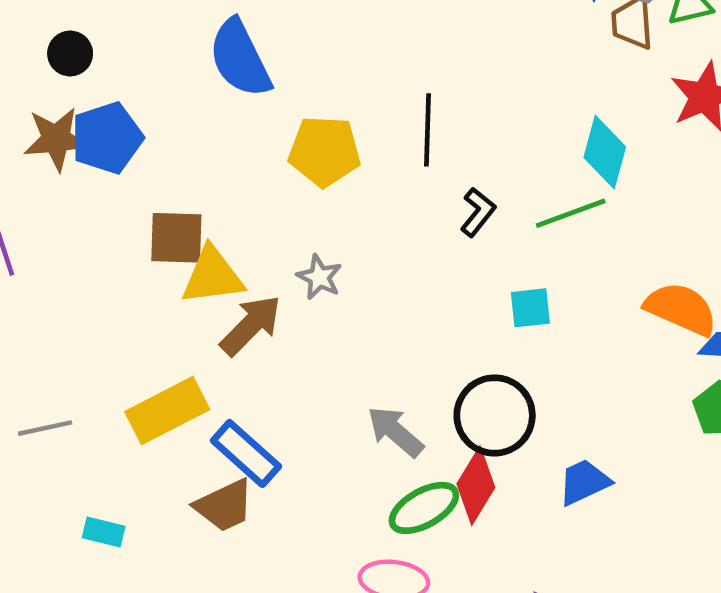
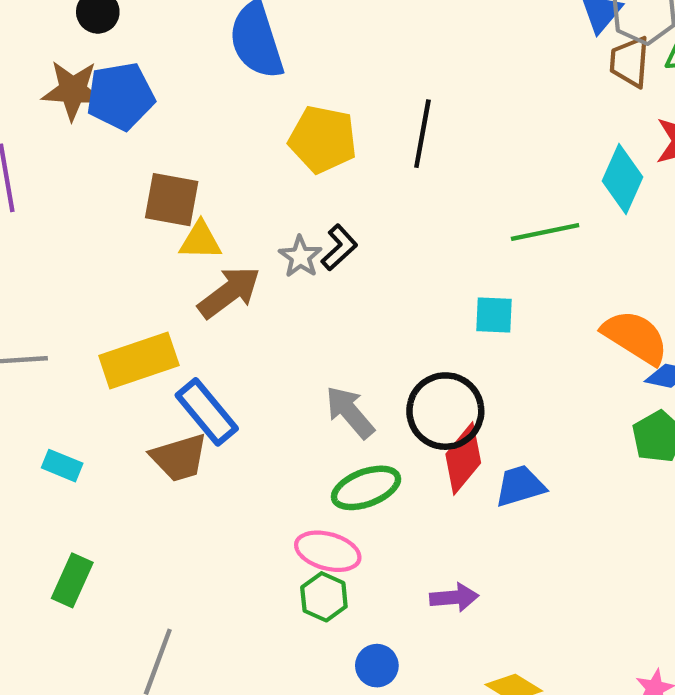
cyan diamond: (605, 152) -> (622, 179), moved
black L-shape: (478, 212) -> (339, 248), moved
yellow triangle: (213, 276) -> (200, 241), size x0.7
red diamond: (476, 486) -> (463, 459), moved

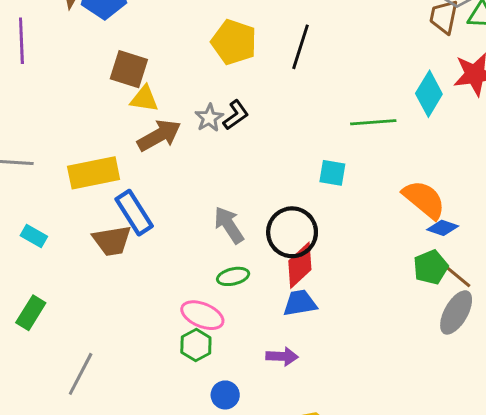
blue trapezoid: (520, 486) -> (300, 303), moved
green ellipse: (366, 488) -> (233, 276), size x0.7

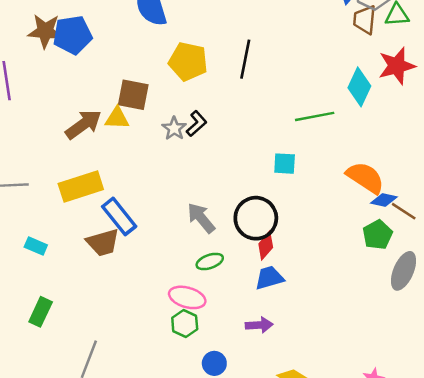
brown square: (129, 69) -> (133, 95), moved
brown arrow: (159, 135) -> (83, 124), moved
red diamond: (300, 265) -> (266, 246), size x0.7
brown line: (457, 276) -> (404, 211), moved

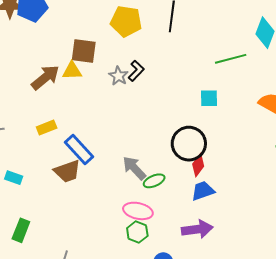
yellow rectangle: (81, 186) -> (47, 127), size x0.6
gray arrow: (201, 218) -> (134, 168), moved
purple arrow: (259, 325) -> (197, 229), size x1.4

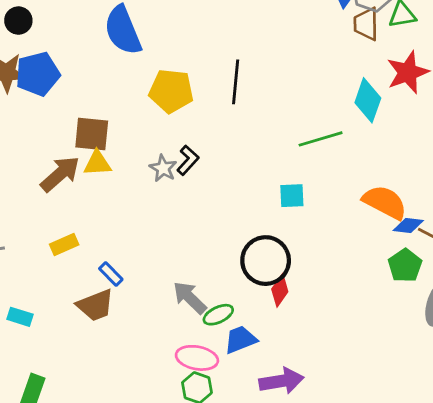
brown square: (84, 51) -> (92, 134), moved
blue rectangle: (79, 150) -> (111, 274), size x0.6
blue trapezoid: (203, 191) -> (241, 340), moved

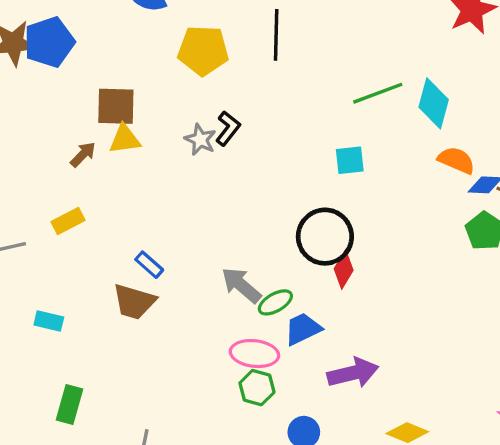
cyan diamond: (368, 100) -> (434, 103), moved
brown arrow: (60, 174) -> (83, 154), size x0.6
orange semicircle: (385, 202) -> (456, 160), size x0.7
yellow rectangle: (64, 244) -> (68, 221), moved
brown trapezoid: (95, 305) -> (134, 302), turned 42

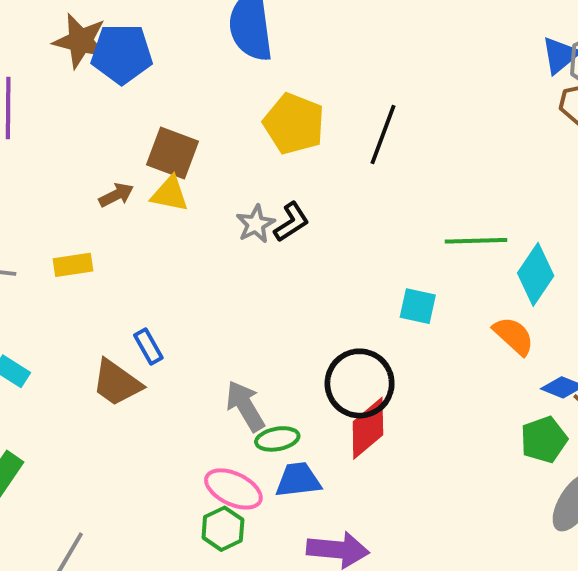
orange semicircle: (456, 160) -> (514, 336), moved
red diamond: (344, 270) -> (368, 428), size x1.4

